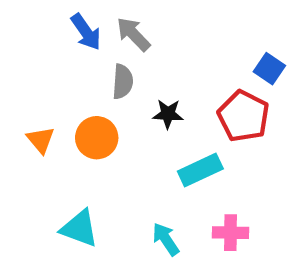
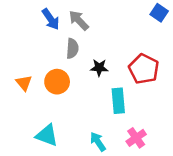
blue square: (269, 69) -> (159, 13), moved
cyan rectangle: (200, 170) -> (118, 101), turned -70
pink cross: (231, 233) -> (136, 138), turned -36

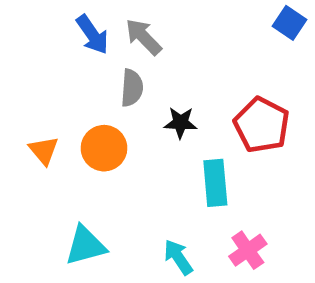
cyan triangle: (47, 135) -> (85, 246), turned -35

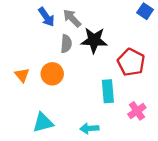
black star: (181, 123) -> (94, 40), moved, size x1.6
pink cross: (248, 250) -> (137, 111), moved
cyan arrow: (178, 257) -> (89, 128), turned -60

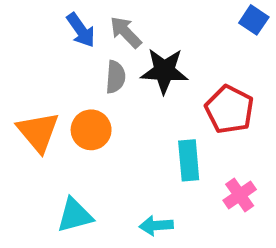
orange triangle: (22, 75) -> (38, 132), size x1.6

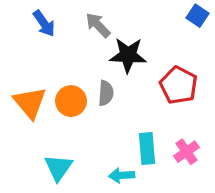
blue arrow: (81, 30) -> (44, 24), moved
gray semicircle: (115, 77) -> (106, 93), moved
cyan rectangle: (189, 160) -> (147, 149), moved
cyan triangle: (75, 215) -> (58, 167), turned -40

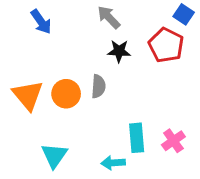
gray arrow: (98, 25) -> (109, 17), moved
black star: (128, 55) -> (119, 51), size x0.7
red pentagon: (179, 85) -> (166, 45), moved

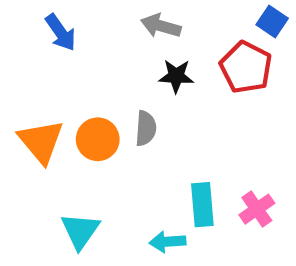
gray arrow: (109, 17) -> (161, 26), turned -30

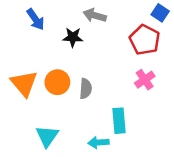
black star: (176, 76) -> (73, 37), moved
gray semicircle: (146, 128) -> (86, 89), moved
pink cross: (257, 209) -> (145, 80), moved

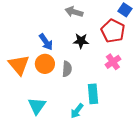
blue arrow: (36, 19) -> (46, 42), moved
black star: (73, 37) -> (81, 41), moved
cyan arrow: (98, 143) -> (77, 111), turned -49

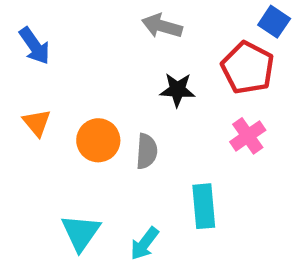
blue arrow: (46, 42) -> (35, 46), moved
orange triangle: (19, 65) -> (37, 123), moved, size x0.6
cyan arrow: (77, 111) -> (144, 244), moved

